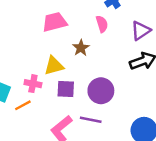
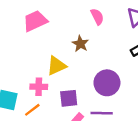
pink trapezoid: (55, 22) -> (35, 21), moved
purple square: (66, 89) -> (69, 98), moved

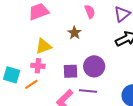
yellow triangle: (56, 66) -> (43, 46), moved
purple square: (69, 98) -> (70, 71), moved

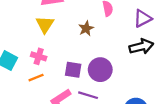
yellow triangle: (43, 46) -> (45, 24), moved, turned -48
orange line: (31, 84) -> (36, 78), moved

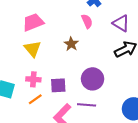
purple triangle: (143, 18) -> (121, 23), turned -48
purple square: (73, 70) -> (58, 85), moved

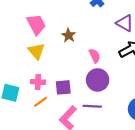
pink semicircle: (87, 21) -> (95, 56), moved
pink trapezoid: (33, 22) -> (36, 24), turned 85
brown star: (71, 44) -> (69, 35), moved

